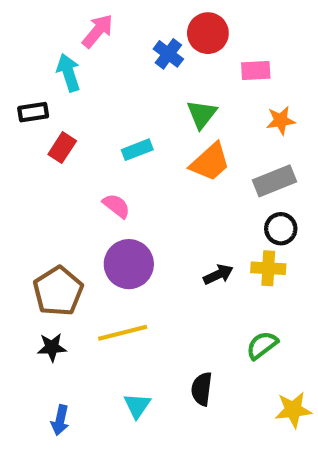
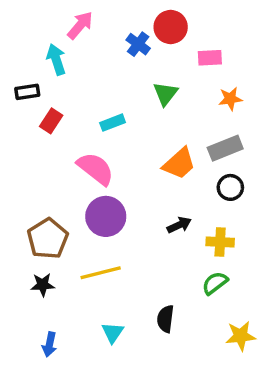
orange trapezoid: (210, 162) -> (179, 164), moved
pink semicircle: (116, 206) -> (96, 169), size x1.6
yellow cross: (268, 268) -> (220, 242), moved

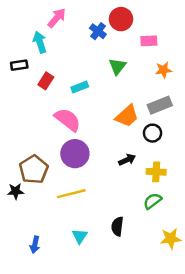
red rectangle: (51, 121) -> (46, 81), moved
black circle: (230, 187) -> (153, 133), moved
black star: (43, 285) -> (16, 191), moved

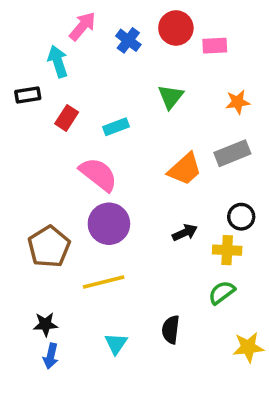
blue cross: (98, 31) -> (128, 40), moved
pink rectangle: (149, 41) -> (215, 46), moved
black circle: (153, 133) -> (241, 217), moved
black star: (16, 191) -> (45, 324), moved

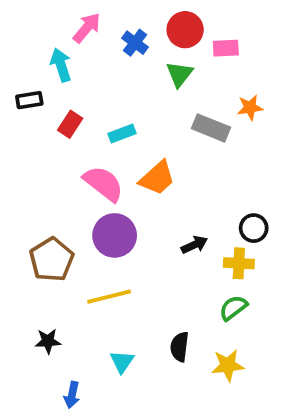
green triangle: (171, 97) -> (180, 74), moved
gray rectangle: (232, 153) -> (211, 128), moved, turned 44
orange trapezoid: (185, 169) -> (157, 178), moved
yellow star: (248, 347) -> (228, 365), moved
blue arrow: (51, 356) -> (72, 395), moved

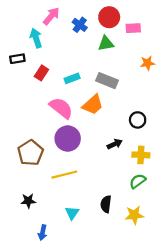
green triangle: (180, 74) -> (106, 43), turned 42
gray rectangle: (211, 128) -> (107, 81), moved
black circle: (254, 228) -> (138, 120), moved

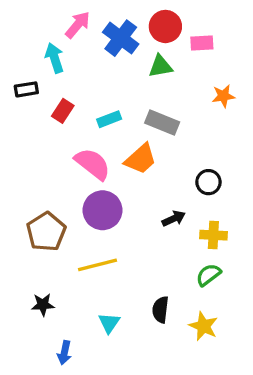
blue cross: (80, 25) -> (121, 38), size x1.5
yellow star: (134, 215) -> (203, 326), turned 30

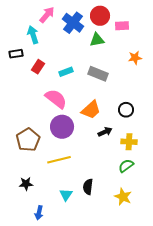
orange trapezoid: (141, 159) -> (91, 110), moved
black semicircle: (160, 310) -> (88, 187), moved

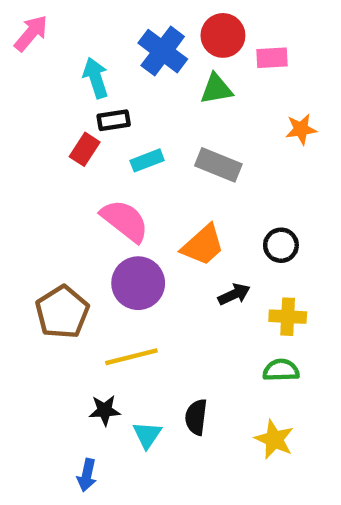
pink arrow: (47, 15) -> (31, 33), moved
cyan arrow: (33, 35) -> (96, 78), moved
black rectangle: (16, 54) -> (114, 120), moved
green semicircle: (126, 166) -> (281, 370), turned 35
black star: (26, 184) -> (105, 410), moved

